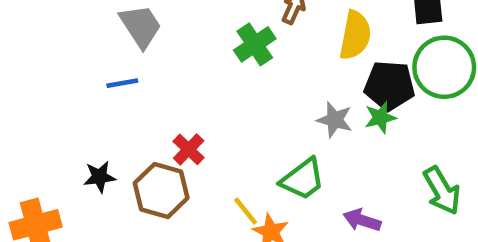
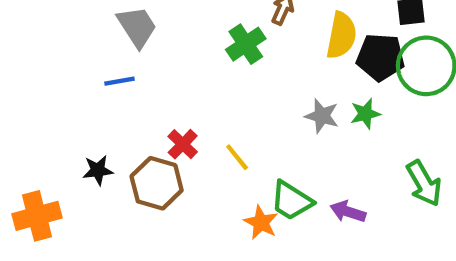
black pentagon: (389, 86) -> (381, 57), moved
green trapezoid: (303, 179) -> (291, 201), moved, turned 69
yellow line: (246, 211) -> (237, 157), moved

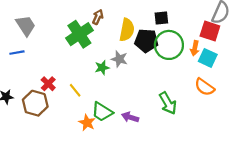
green cross: (246, 44) -> (79, 34), size x1.4
green star: (365, 114) -> (102, 68), moved
gray star: (322, 116) -> (119, 59), moved

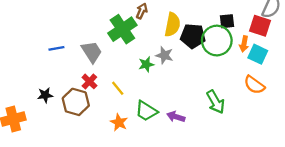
black square: (161, 18) -> (227, 21), moved
gray trapezoid: (26, 26) -> (92, 52), moved
orange star: (87, 123) -> (119, 122), moved

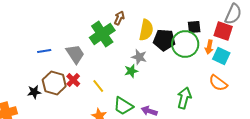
green star: (146, 64) -> (131, 71), moved
brown hexagon: (76, 102) -> (54, 83), moved
green arrow: (216, 102) -> (184, 98), turned -135

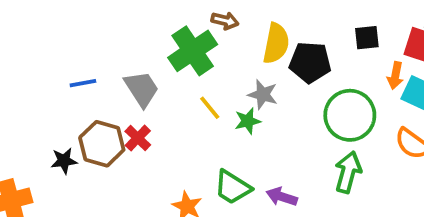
brown arrow: (119, 18) -> (225, 21), turned 80
green circle: (185, 44) -> (350, 115), moved
yellow line: (98, 86) -> (210, 108), moved

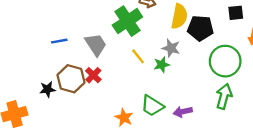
purple arrow: (282, 197) -> (183, 112), turned -30

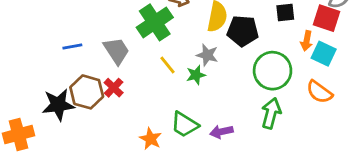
black star: (47, 89) -> (58, 105), size x1.6

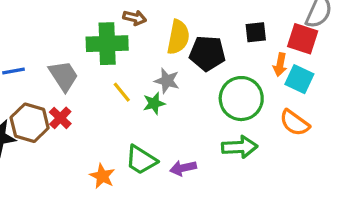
green cross: (155, 22) -> (107, 44), turned 32
green arrow: (271, 113) -> (240, 147), turned 72

